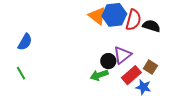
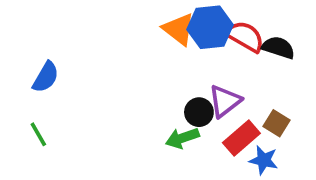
red semicircle: (133, 20) -> (245, 36), turned -75

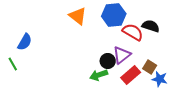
orange triangle: (179, 29) -> (78, 16), moved
red semicircle: (245, 36) -> (133, 32), moved
green line: (38, 134) -> (13, 64), moved
blue star: (264, 160) -> (160, 79), moved

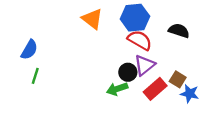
red semicircle: (133, 32) -> (140, 40), moved
green line: (13, 64) -> (35, 76), moved, turned 48

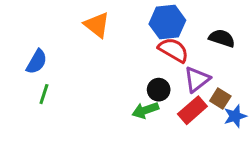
orange triangle: (92, 19) -> (97, 25), moved
purple triangle: (144, 65) -> (197, 79), moved
blue star: (190, 94) -> (235, 116), turned -30

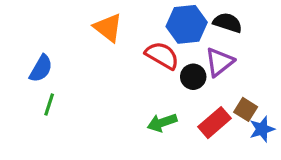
black semicircle: (222, 38) -> (228, 23), moved
red semicircle: (173, 50) -> (162, 55), moved
purple triangle: (197, 79) -> (219, 62), moved
black circle: (159, 90) -> (193, 77), moved

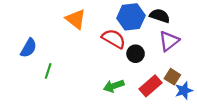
purple triangle: (219, 62) -> (169, 41), moved
green line: (49, 105) -> (48, 71), moved

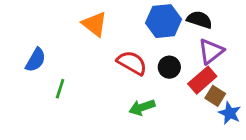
red semicircle: (114, 39) -> (132, 63), moved
red rectangle: (150, 86) -> (202, 80), moved
blue star: (184, 91) -> (230, 113), turned -30

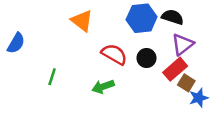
blue semicircle: (36, 60) -> (16, 43), moved
green arrow: (142, 107) -> (103, 87), moved
blue star: (230, 113) -> (199, 98), turned 30

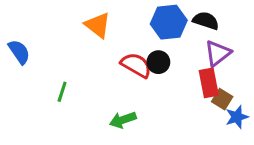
blue semicircle: (16, 43) -> (19, 52), turned -65
black circle: (147, 58) -> (158, 62), moved
red rectangle: (175, 69) -> (209, 83), turned -60
green arrow: (103, 87) -> (123, 120), moved

